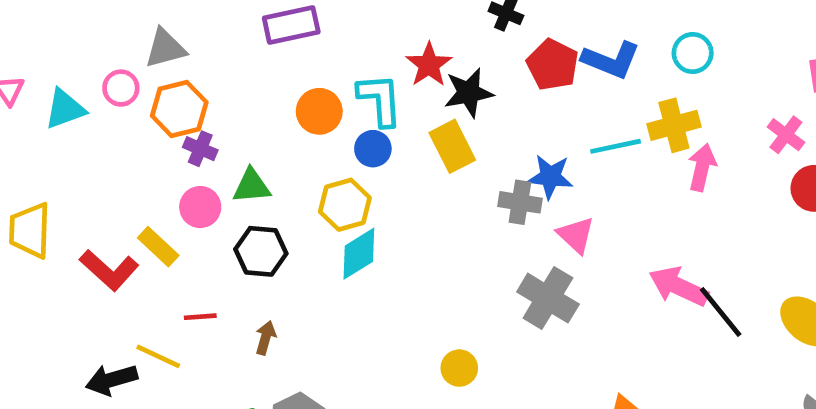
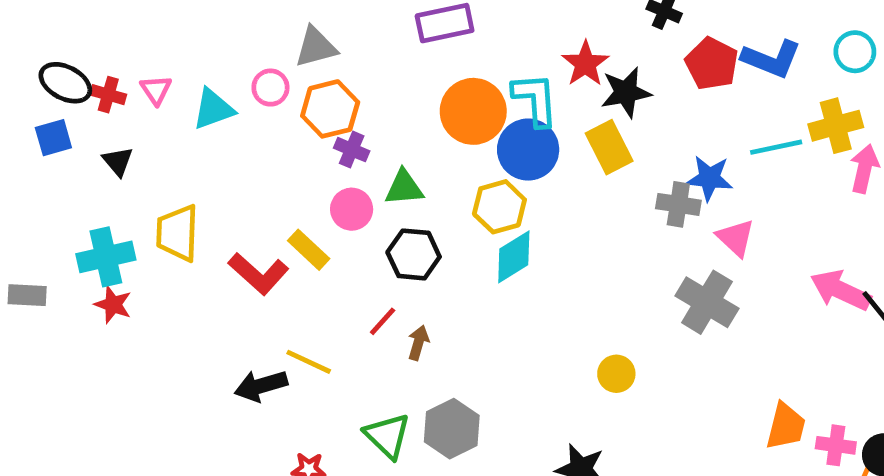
orange circle: (319, 111) -> (473, 111), size x1.4
blue circle: (373, 149) -> (528, 150), size x1.6
red line: (200, 317) -> (383, 321), moved, turned -44

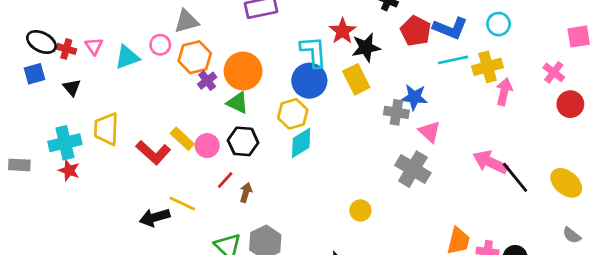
orange circle: (473, 111) -> (243, 71), moved
cyan line: (776, 147) -> (453, 60), moved
purple cross: (352, 150) -> (207, 81), turned 30
green triangle: (404, 188) -> (238, 103), turned 30
pink circle: (352, 209) -> (207, 146), moved

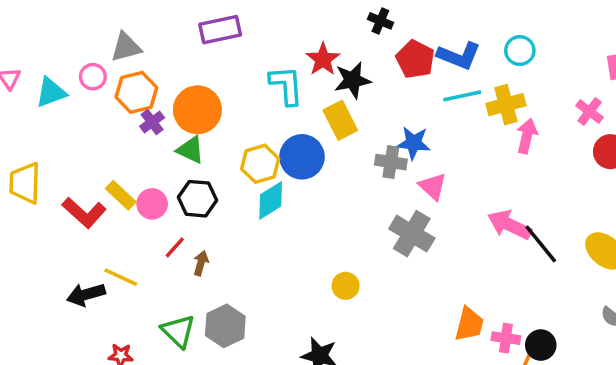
blue circle: (309, 81) -> (302, 157), moved

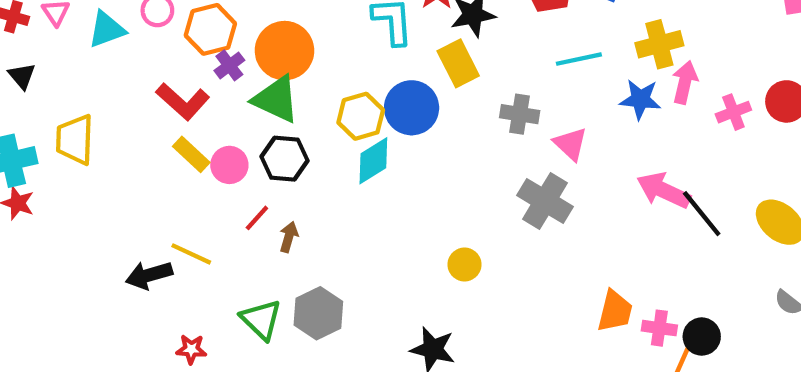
cyan line: (462, 96) -> (579, 59), moved
pink cross: (590, 112) -> (733, 112), moved, turned 32
blue star: (414, 143) -> (640, 99), moved
green triangle: (190, 150) -> (276, 99), size x1.4
red L-shape: (84, 213) -> (183, 101), moved

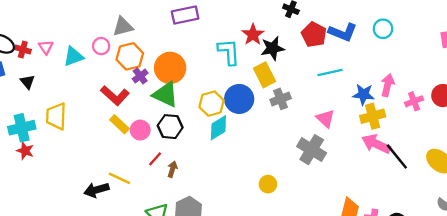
yellow cross: (659, 44) -> (373, 116), moved
gray cross: (520, 114) -> (281, 99), moved, turned -30

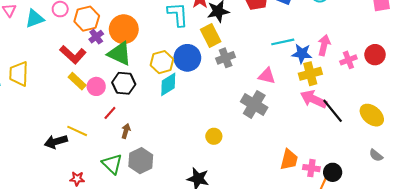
cyan line: (330, 73) -> (283, 42), moved
pink triangle: (325, 119) -> (267, 76), turned -30
brown arrow: (172, 169) -> (126, 131), moved

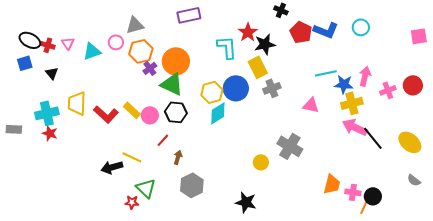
red L-shape: (73, 55) -> (106, 114), moved
gray cross: (254, 104) -> (290, 146), moved
green triangle: (112, 164) -> (146, 188), moved

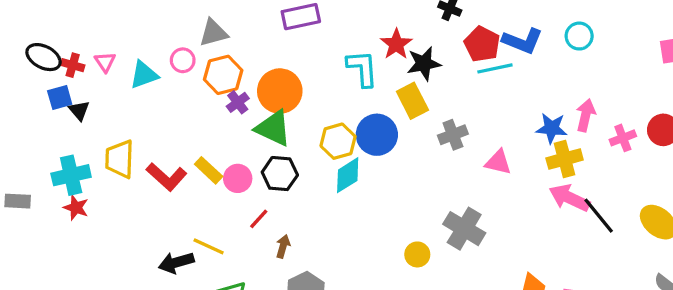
blue square: (25, 63) -> (60, 98), moved
cyan line: (326, 73) -> (495, 68), moved
gray cross: (272, 88) -> (453, 135), moved

